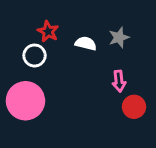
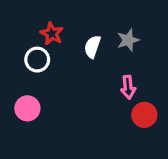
white semicircle: (86, 43) -> (92, 47), turned -85
pink circle: (25, 101) -> (27, 108), size x0.6

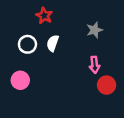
red star: (52, 34) -> (44, 16), moved
white semicircle: (92, 47) -> (53, 43), moved

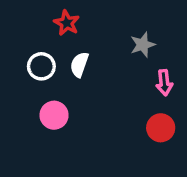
pink arrow: (95, 65) -> (164, 83), moved
pink circle: (20, 80) -> (54, 115), moved

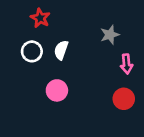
red star: (67, 23) -> (40, 18), moved
pink circle: (54, 115) -> (57, 90), moved

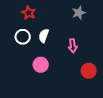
gray star: (110, 35) -> (79, 13), moved
pink arrow: (127, 64) -> (73, 46), moved

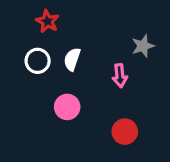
gray star: (79, 13) -> (143, 46), moved
red circle: (89, 71) -> (125, 132), moved

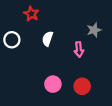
white circle: (38, 61) -> (12, 40), moved
pink circle: (67, 107) -> (53, 84), moved

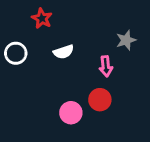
white semicircle: (48, 39) -> (64, 52), turned -128
red circle: (82, 86) -> (100, 100), moved

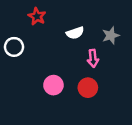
white semicircle: (64, 52) -> (75, 33), moved
pink circle: (71, 113) -> (53, 85), moved

